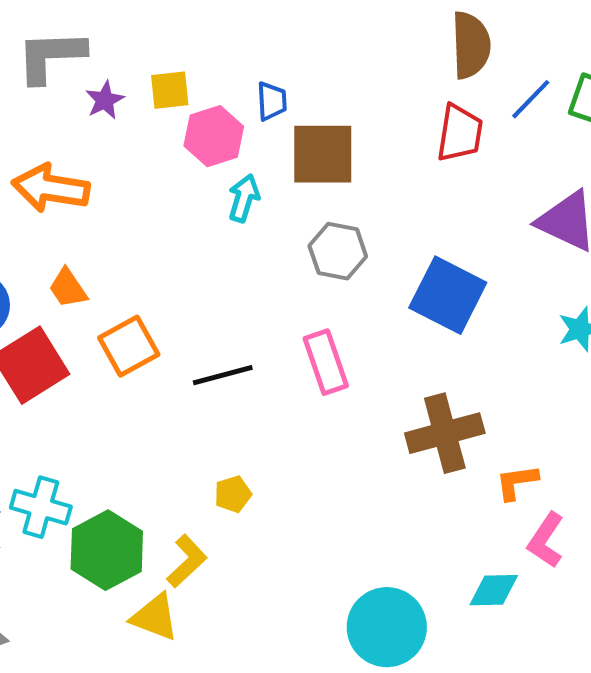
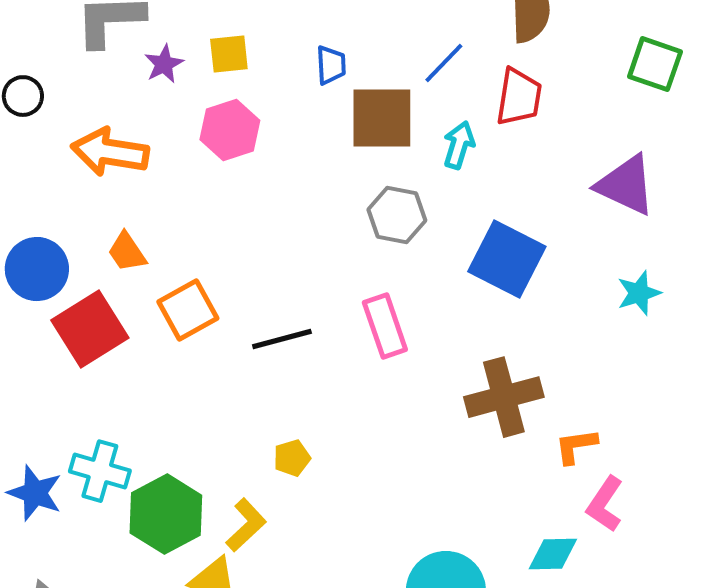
blue line: (531, 99) -> (444, 63), moved
pink hexagon: (214, 136) -> (230, 130), moved
cyan arrow: (244, 198) -> (459, 145), moved

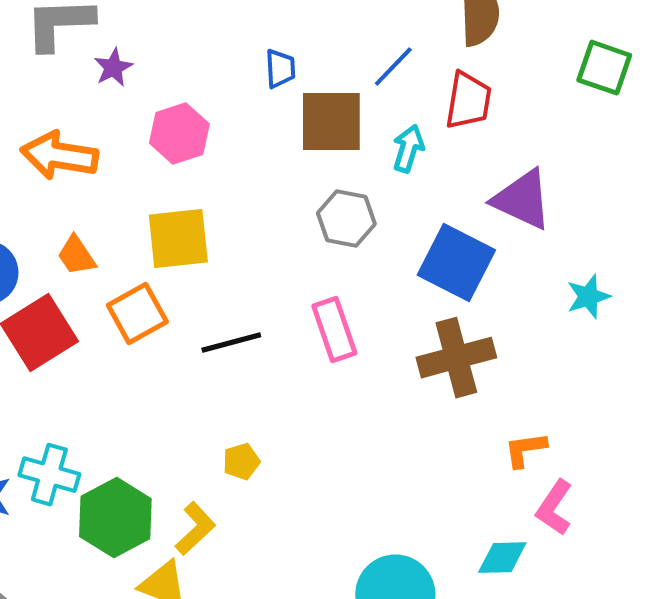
yellow square: (229, 54) -> (178, 239), moved, size x1.6
purple triangle: (626, 185) -> (522, 200), moved
brown cross: (504, 397) -> (456, 358), moved

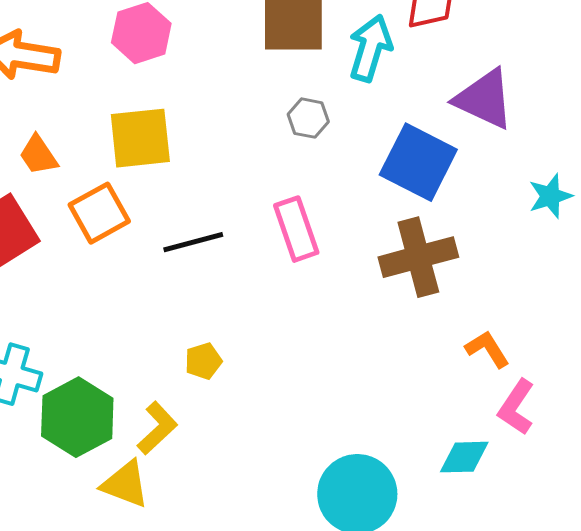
cyan arrow: (408, 149) -> (370, 48), size x1.4
gray hexagon: (346, 219) -> (308, 118), size x0.7
orange L-shape: (525, 450) -> (487, 349), turned 66

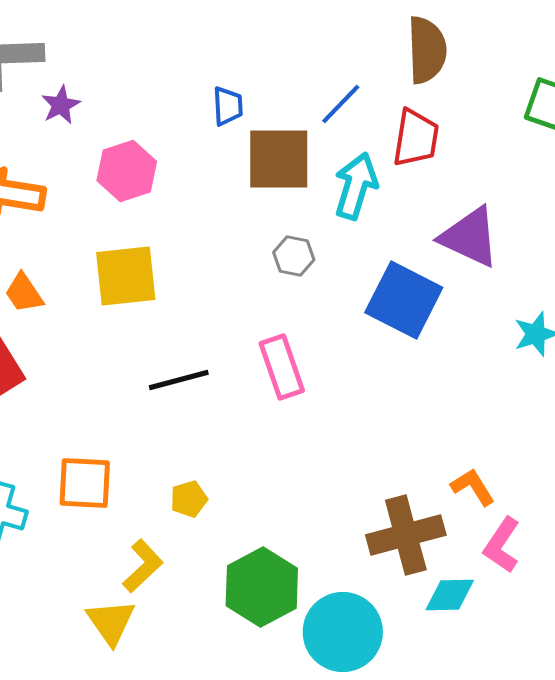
orange square: (99, 213) -> (85, 483), moved, turned 32
brown cross: (418, 257) -> (406, 535), moved
green hexagon: (77, 417) -> (262, 587), moved
yellow triangle: (125, 484) -> (111, 622), turned 34

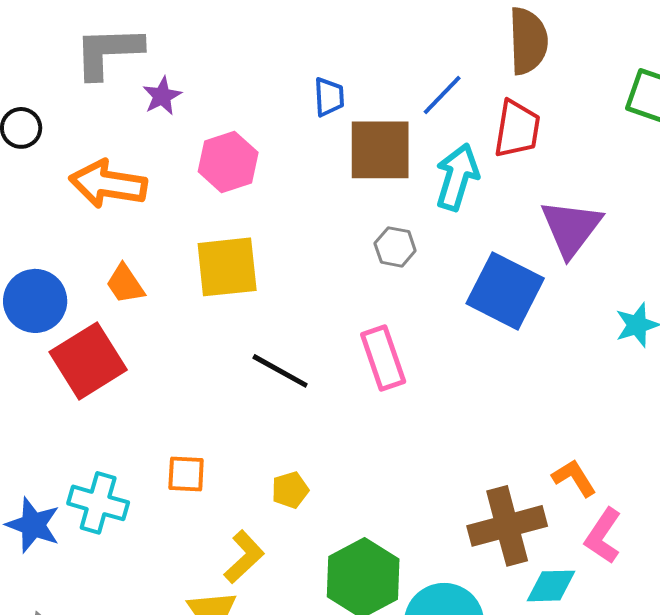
purple triangle: (470, 237) -> (571, 228), turned 42
black line: (179, 380) -> (280, 371), turned 44
orange square: (85, 483) -> (186, 474), size x0.7

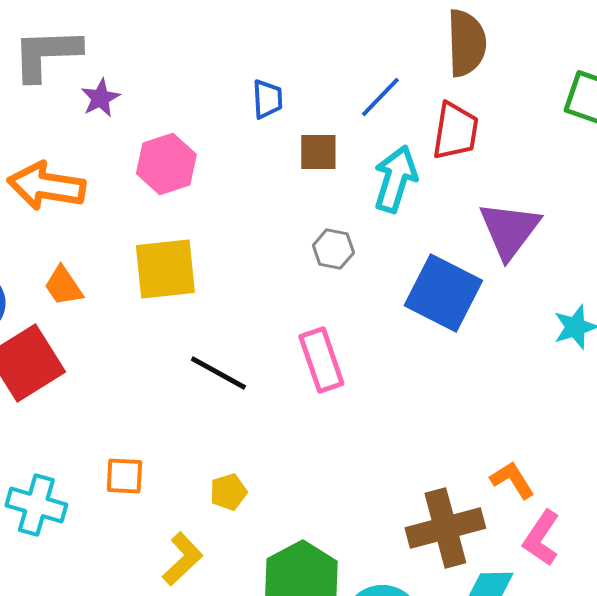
brown square: (380, 150) -> (318, 152), size x0.6

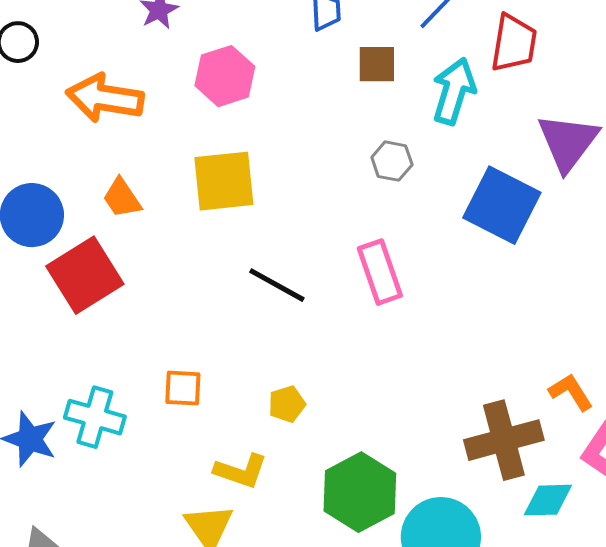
yellow L-shape: (182, 559) -> (241, 471), turned 62

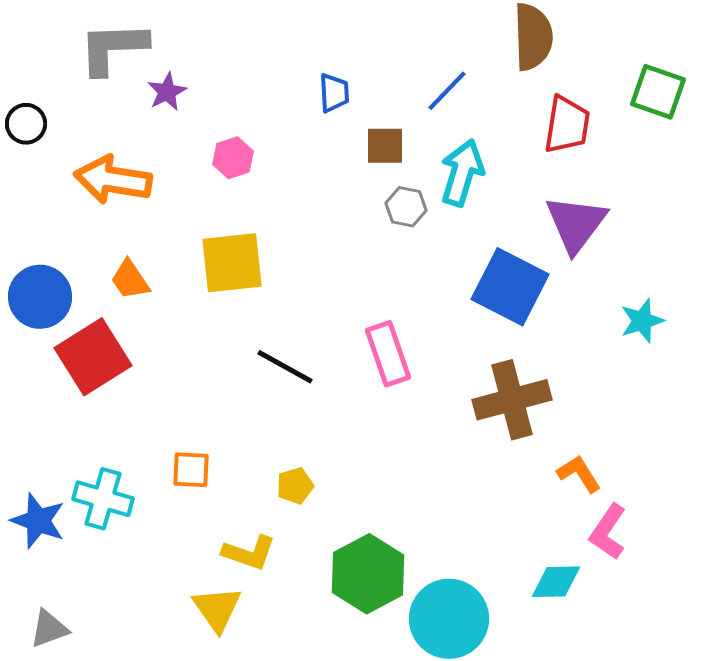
red trapezoid: (514, 43) -> (567, 125), moved
pink hexagon: (225, 76) -> (233, 158), size x0.7
gray hexagon: (392, 161) -> (406, 207), moved
brown cross: (504, 440) -> (512, 400), moved

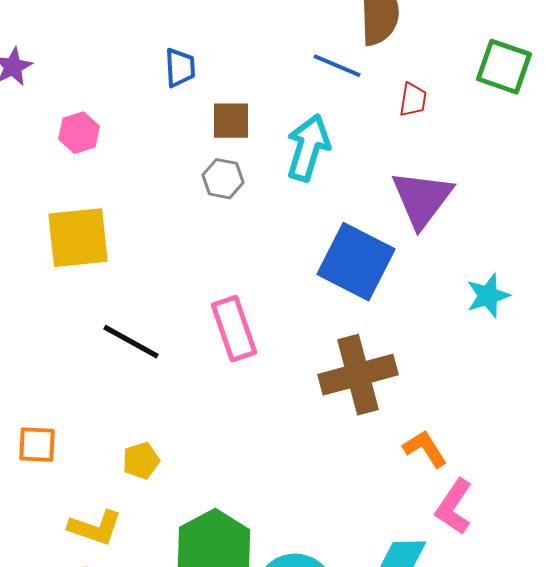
blue line: (447, 91) -> (337, 66), moved, turned 69
red trapezoid: (567, 125) -> (413, 100), size x0.6
gray hexagon: (406, 207) -> (223, 179), moved

